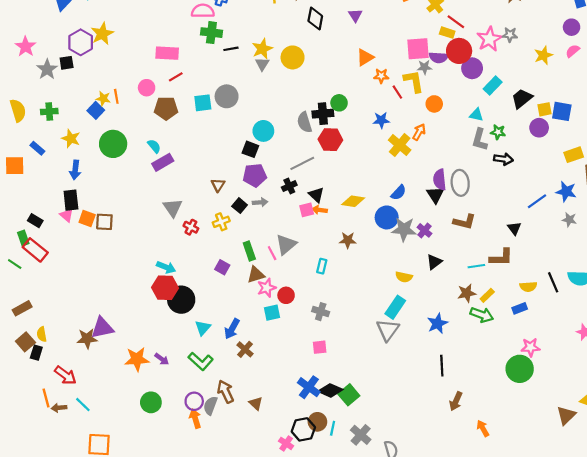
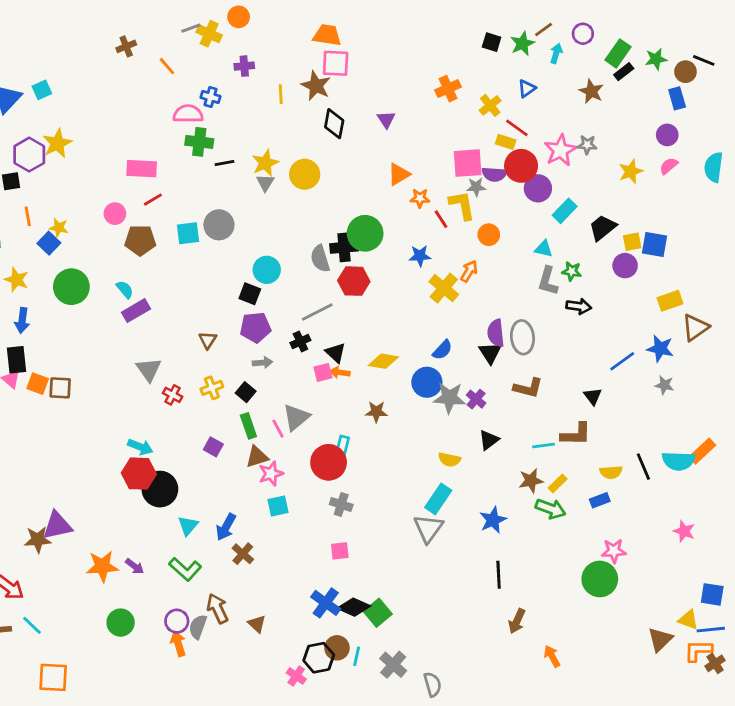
orange line: (116, 96) -> (28, 216), moved
green circle: (339, 103) -> (365, 233), size x1.6
black square: (240, 206) -> (246, 392), moved
red circle: (286, 295) -> (329, 462), moved, size x1.6

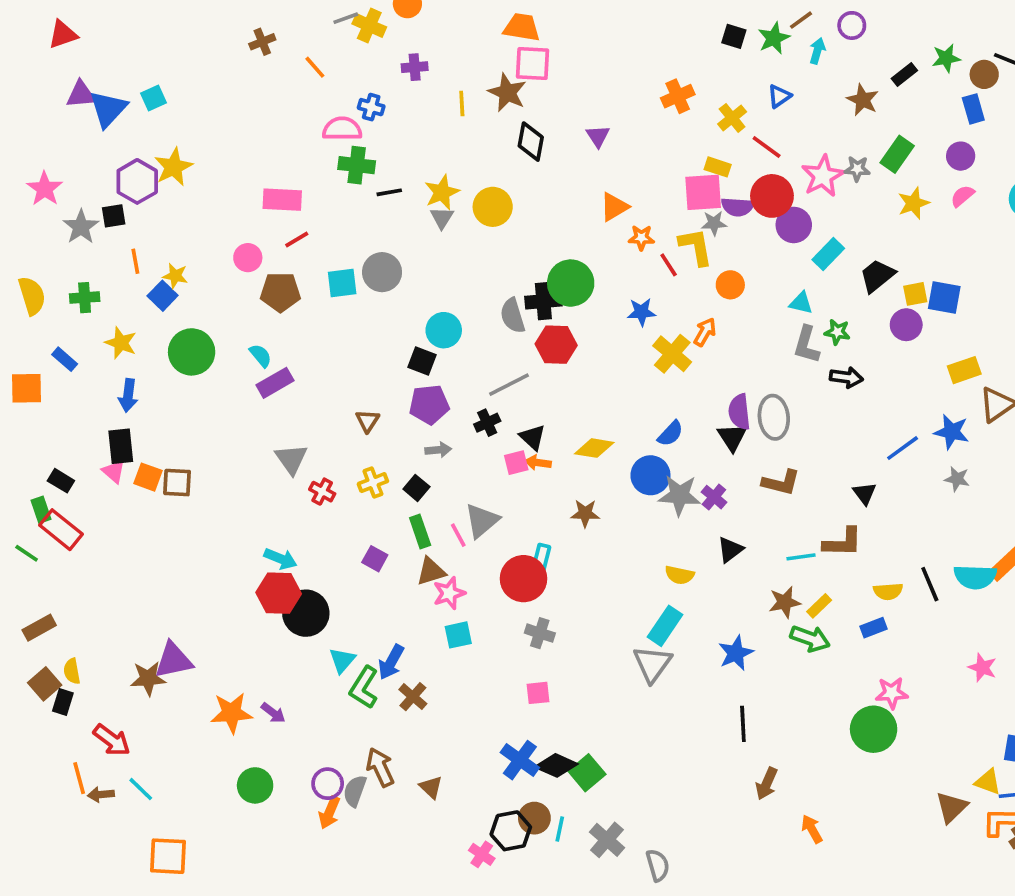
green rectangle: (618, 53) -> (897, 154), moved
yellow rectangle: (506, 142) -> (718, 167), moved
green L-shape: (185, 569) -> (364, 687), moved, turned 80
orange arrow: (178, 644) -> (329, 813), turned -140

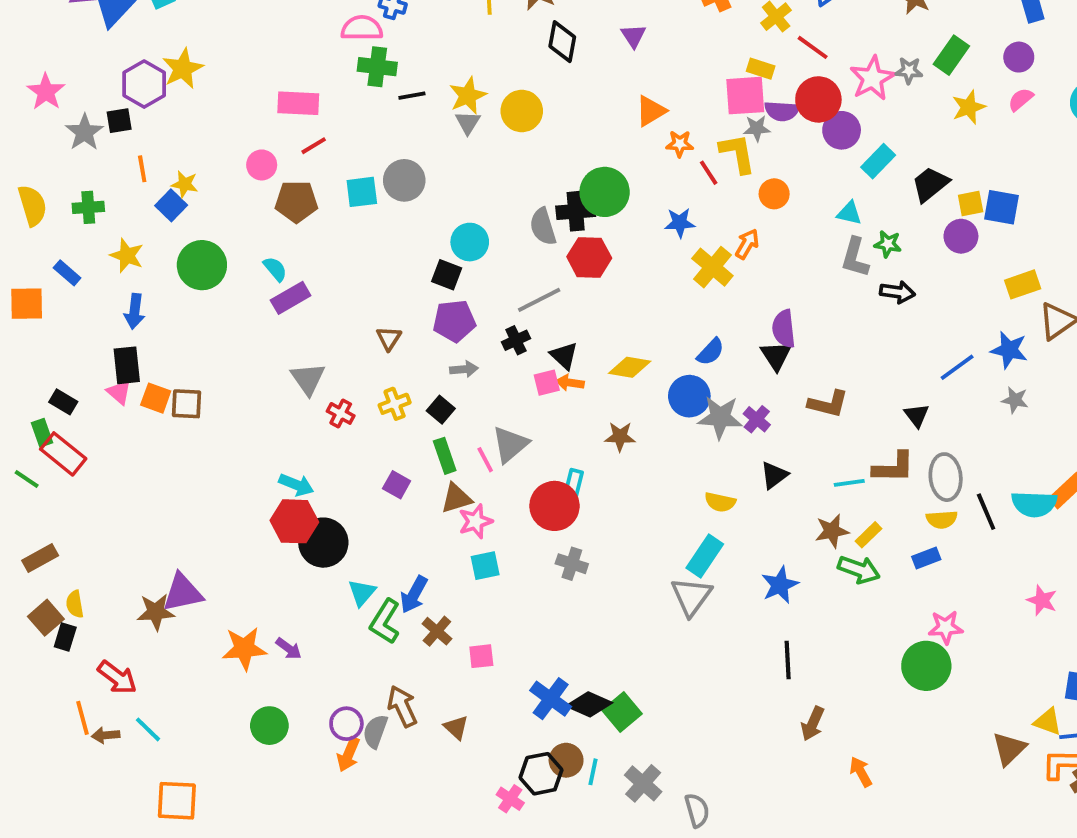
gray ellipse: (774, 417) -> (946, 477), moved
pink square: (538, 693) -> (481, 656), moved

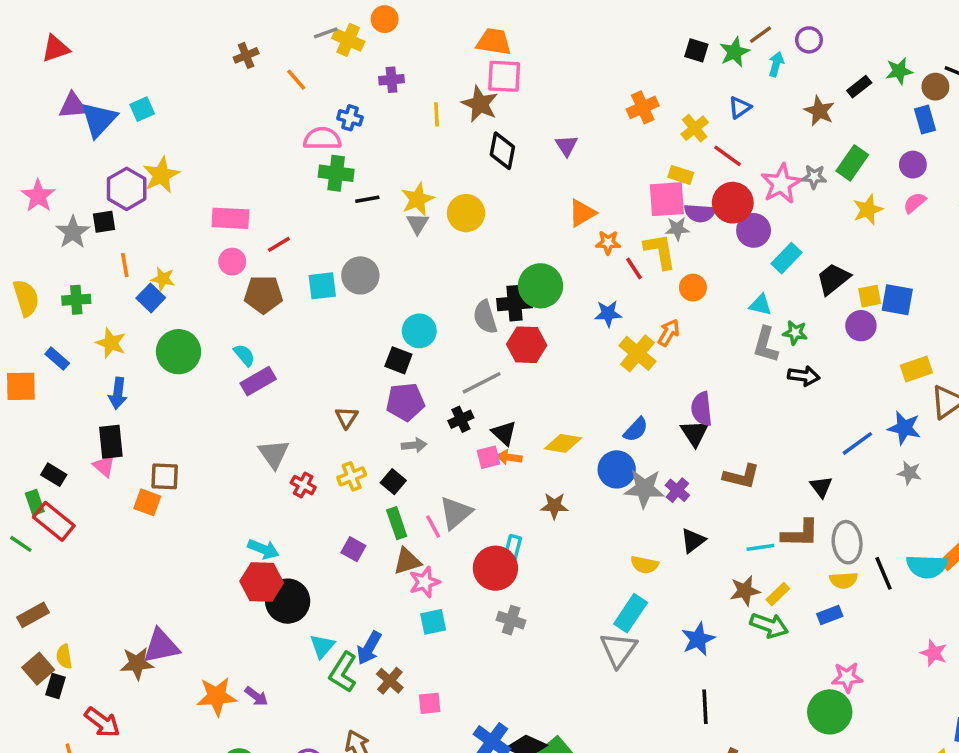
pink rectangle: (298, 103) -> (230, 218), moved
orange square: (156, 398) -> (147, 502), moved

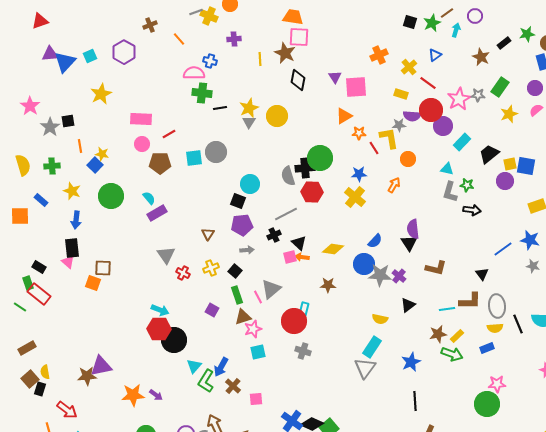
purple hexagon: (127, 189) -> (124, 52), moved
pink square: (667, 199) -> (356, 87), moved
yellow cross: (637, 353) -> (355, 197), moved

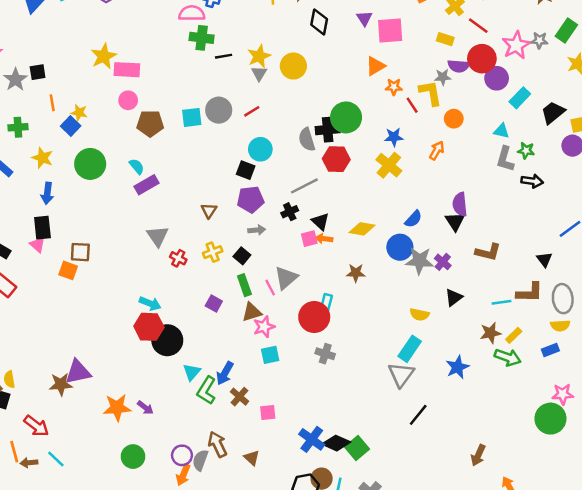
yellow star: (101, 94) -> (104, 56), moved
red line: (169, 134) -> (252, 111), moved
black line: (415, 401) -> (418, 415), moved, turned 42

